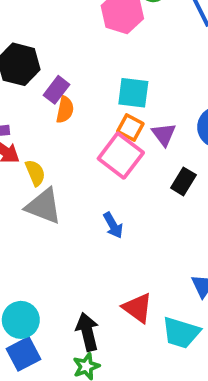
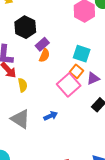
purple triangle: (164, 134) -> (93, 78), turned 32
gray triangle: (44, 206) -> (20, 119), moved
blue arrow: (113, 225) -> (51, 116), moved, turned -96

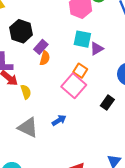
cyan square: (82, 54) -> (82, 39), moved
purple triangle: (93, 78) -> (97, 49), moved

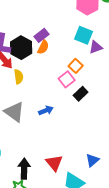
black hexagon: (21, 31) -> (21, 48), moved
pink square: (74, 86) -> (67, 79), size x0.7
black rectangle: (107, 103) -> (81, 94), moved

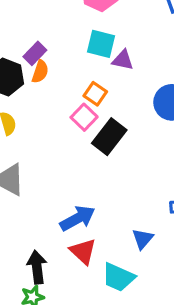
purple triangle: (96, 47) -> (123, 60), turned 40
black rectangle: (81, 94) -> (109, 137), size x1.5
blue arrow: (46, 110) -> (78, 218), moved, size x1.5

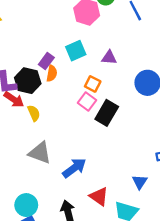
cyan square: (101, 44) -> (76, 51), moved, turned -30
blue arrow: (78, 218) -> (74, 168), moved

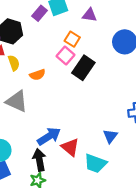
purple rectangle: (46, 61) -> (40, 13), moved
orange semicircle: (52, 73) -> (37, 75), moved, turned 56
blue arrow: (74, 168) -> (49, 136), moved

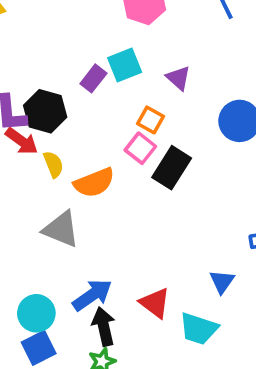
purple triangle: (90, 15) -> (178, 78), turned 35
orange semicircle: (37, 75) -> (94, 183), size x1.5
blue arrow: (49, 136) -> (92, 295), moved

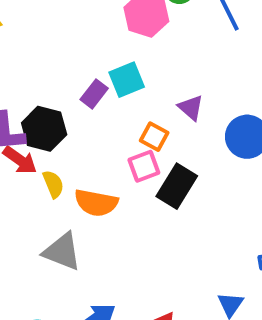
purple triangle: (178, 78) -> (191, 108), moved
pink square: (140, 148) -> (144, 166), turned 32
orange semicircle: (94, 183) -> (96, 203), turned 33

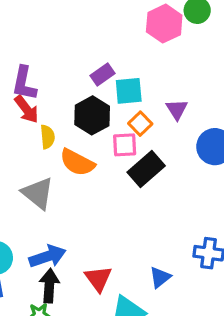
cyan square: (127, 80) -> (129, 91), moved
black hexagon: (44, 129) -> (92, 115), moved

